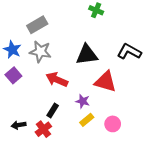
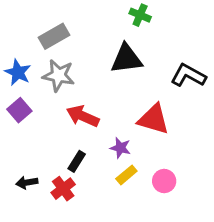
black triangle: (87, 55) -> (126, 59), moved

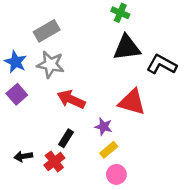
black triangle: (126, 59) -> (127, 48), moved
pink circle: (164, 181) -> (116, 174), moved

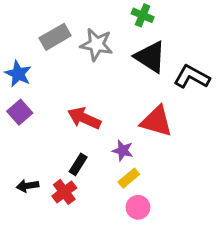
black triangle: (127, 48) -> (150, 57), turned 40
gray star: (50, 64) -> (97, 45), moved

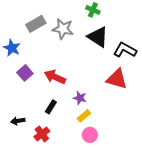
purple square: (20, 112) -> (25, 73), moved
red triangle: (156, 121) -> (117, 79), moved
red cross: (64, 192) -> (42, 134), moved

